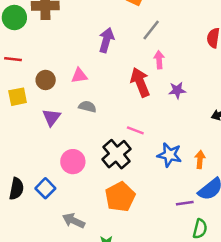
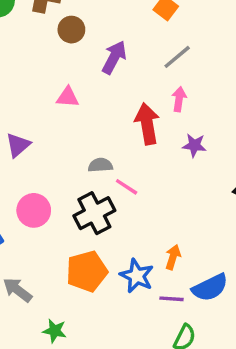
brown circle: (46, 80) -> (71, 30), moved
gray semicircle: (87, 107) -> (100, 165), moved, turned -30
blue star: (169, 155) -> (137, 276), moved
orange arrow: (200, 160) -> (173, 257), moved

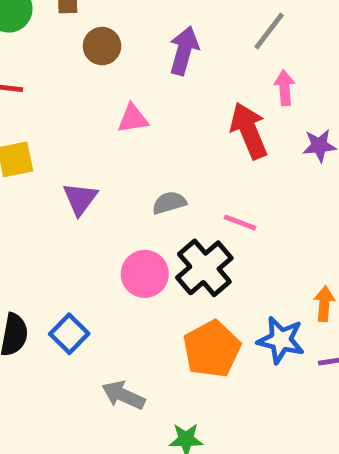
brown circle: (71, 30) -> (102, 46), moved
gray semicircle: (100, 165) -> (169, 203), moved
pink circle: (34, 210) -> (145, 274), moved

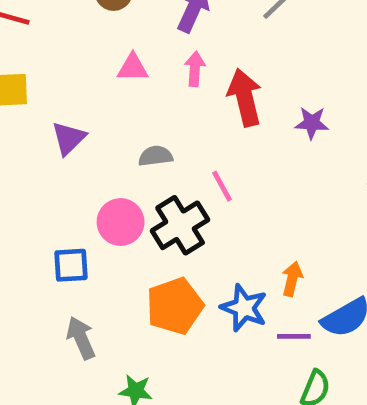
pink arrow: (285, 88) -> (195, 69), moved
pink line: (240, 222) -> (222, 186), turned 32
blue square: (69, 334) -> (71, 265), moved, turned 33
gray arrow: (123, 395) -> (81, 338), turned 33

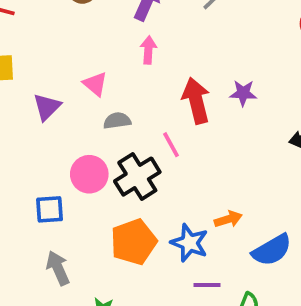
pink triangle: (133, 68) -> (95, 84), moved, turned 40
red arrow: (245, 97) -> (196, 101), moved
orange arrow: (292, 279) -> (228, 219), turned 60
purple line: (294, 336) -> (207, 285), moved

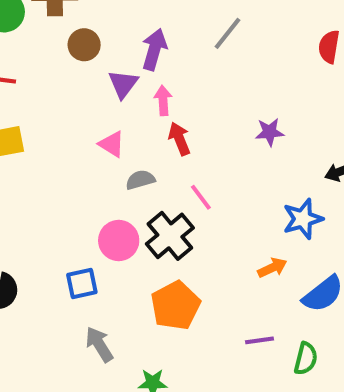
red arrow: (196, 101) -> (179, 139), moved, size x0.7
purple triangle: (47, 107) -> (123, 84), moved
blue star: (189, 243) -> (303, 219), moved, turned -30

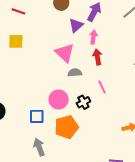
pink triangle: (112, 144) -> (65, 53), size x1.5
black cross: (170, 236) -> (83, 102), size x0.6
orange pentagon: (175, 306) -> (66, 127), moved

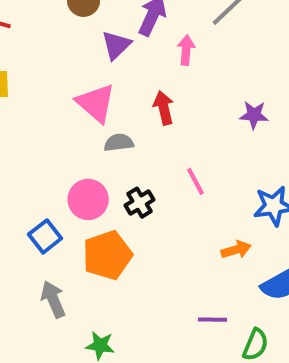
pink arrow: (93, 37) -> (186, 50), moved
pink line: (102, 87) -> (195, 181), moved
blue square: (37, 116) -> (45, 236), turned -35

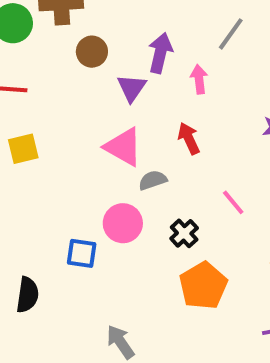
pink circle: (88, 199) -> (123, 223), moved
blue square: (45, 236) -> (82, 253), moved, turned -32
orange pentagon: (107, 255) -> (203, 286), moved

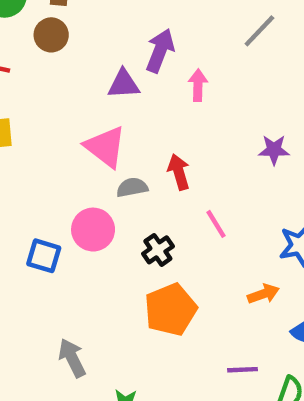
gray line: (231, 34) -> (259, 31), moved
brown circle: (92, 52) -> (51, 35), moved
purple triangle: (132, 88) -> (124, 84), turned 44
red arrow: (189, 138) -> (179, 172), moved

